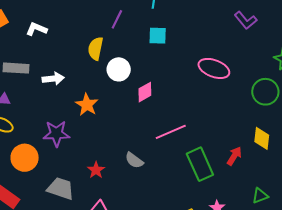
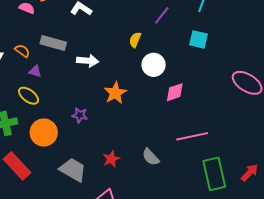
yellow semicircle: (96, 49) -> (135, 40), size x0.7
purple star: (56, 134) -> (80, 115), size x0.6

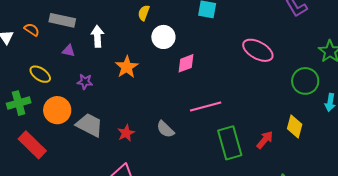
white arrow: (88, 61) -> (97, 36), turned -95
purple triangle: (35, 71) -> (69, 51), moved
purple star: (80, 115) -> (85, 82), moved
gray trapezoid: (73, 170) -> (89, 125), moved

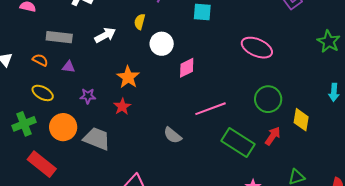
orange semicircle: (32, 30) -> (40, 60), moved
white arrow: (97, 36) -> (105, 35), moved, turned 70
green circle: (305, 81) -> (268, 99), moved
red star: (126, 133) -> (122, 107), moved
green rectangle: (230, 143) -> (238, 143), turned -36

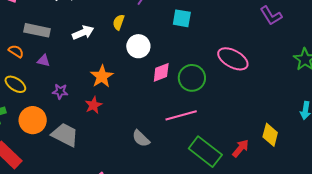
green circle: (268, 99) -> (192, 78), moved

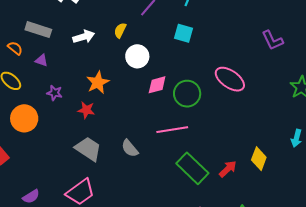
red star: (93, 105) -> (86, 110), turned 30
gray trapezoid: (65, 135) -> (88, 149), moved

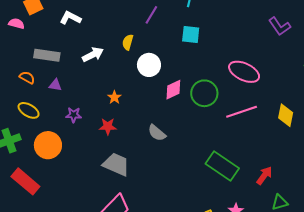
orange star: (98, 82) -> (114, 97), size x0.6
pink line: (172, 130) -> (242, 112), moved
gray semicircle: (130, 148) -> (157, 133), moved
yellow diamond: (259, 159) -> (286, 115), moved
red arrow: (228, 169) -> (264, 176), moved

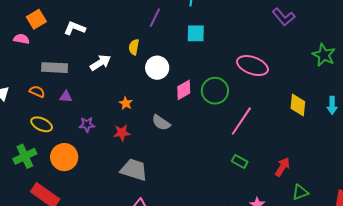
pink line: (242, 112) -> (241, 121), moved, turned -32
gray semicircle: (157, 133) -> (161, 123), moved
green rectangle: (222, 166) -> (240, 161), size x0.5

